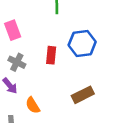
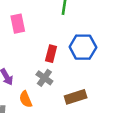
gray cross: (17, 62) -> (44, 78), moved

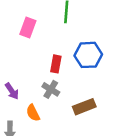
pink rectangle: (18, 24) -> (28, 28), moved, turned 36

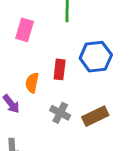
gray cross: (51, 89) -> (60, 113), moved
orange semicircle: (33, 113) -> (32, 83), moved, turned 42

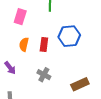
orange semicircle: (32, 83) -> (24, 44), moved
brown rectangle: (95, 116) -> (80, 84), moved

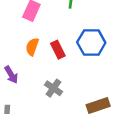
red rectangle: (44, 45) -> (58, 50), turned -40

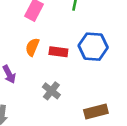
red rectangle: (58, 50) -> (58, 52), turned -60

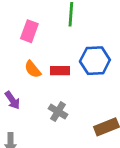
orange semicircle: (32, 47) -> (33, 69), turned -54

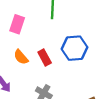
red rectangle: (60, 71) -> (45, 58), turned 63

